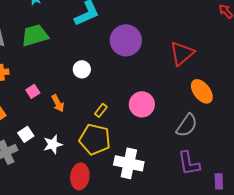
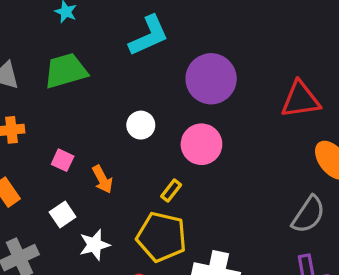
red triangle: (182, 53) -> (300, 100), turned 32
pink square: (33, 91) -> (63, 160), turned -32
pink circle: (142, 104) -> (201, 144), moved
white square: (26, 134) -> (63, 214), moved

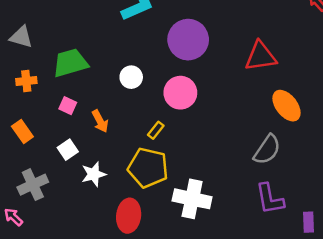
green trapezoid: (66, 71) -> (70, 63), moved

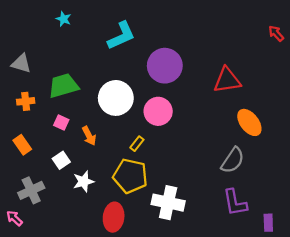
white circle: (131, 77) -> (116, 98), size x1.8

